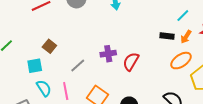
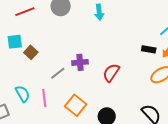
purple cross: (108, 54) -> (80, 62), moved
cyan square: (35, 66) -> (15, 42), moved

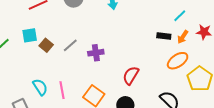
gray line: (58, 73) -> (70, 45), moved
red semicircle: (111, 73) -> (131, 75), moved

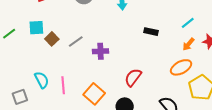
black rectangle: (164, 36) -> (151, 32), moved

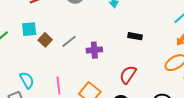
black rectangle: (151, 32) -> (135, 36), moved
cyan semicircle: (42, 80) -> (27, 80), moved

